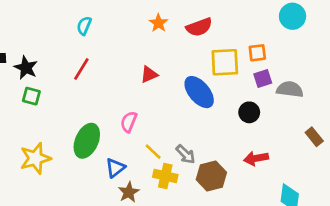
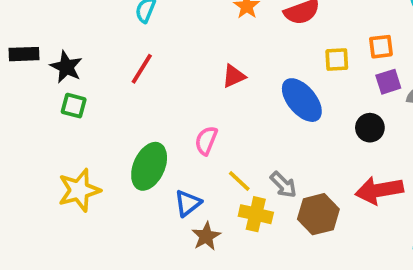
yellow square: (225, 62) -> (337, 60), size x0.6
red arrow: (256, 158) -> (379, 190), size x1.4

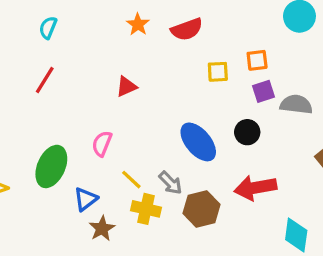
blue ellipse: (302, 100) -> (198, 142), moved

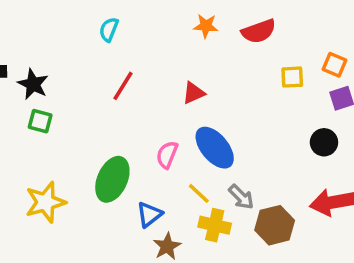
orange star: (138, 24) -> (206, 26), turned -30
orange square: (257, 60) -> (335, 65), turned 30
red line: (45, 80) -> (123, 86), moved
blue ellipse: (198, 142) -> (215, 148), moved

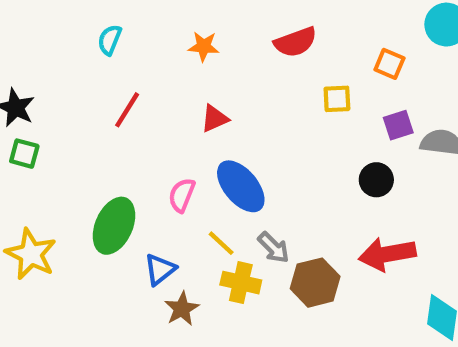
orange star: (206, 26) -> (204, 46), moved
orange square: (335, 65) -> (389, 64), moved
yellow star: (45, 202) -> (31, 254), turned -30

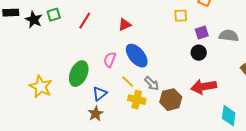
purple square: (398, 125) -> (202, 33), moved
green square: (24, 154) -> (54, 15), moved, turned -32
brown star: (182, 309) -> (96, 114), moved

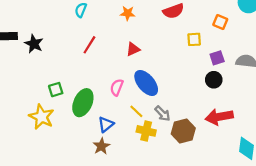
green square: (54, 15) -> (56, 90), moved

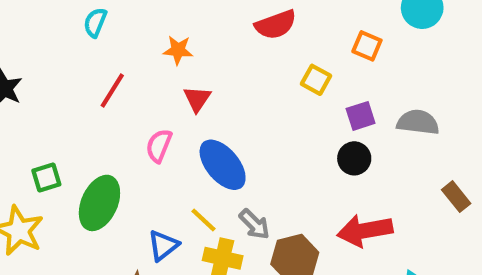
orange star: (128, 13) -> (178, 50), moved
yellow square: (194, 39) -> (316, 80), turned 32
red triangle: (133, 49) -> (197, 99), turned -32
pink semicircle: (117, 87) -> (159, 146), moved
blue triangle: (106, 124) -> (163, 245), moved

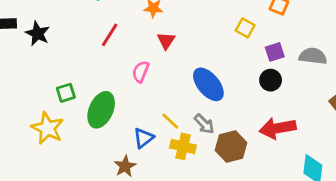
blue ellipse: (223, 165) -> (208, 84), moved

